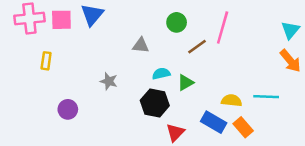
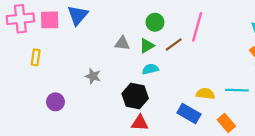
cyan semicircle: (161, 74) -> (150, 69), moved
green triangle: (185, 83) -> (147, 46), moved
orange rectangle: (243, 127) -> (226, 123), moved
red triangle: (175, 132) -> (140, 123), moved, turned 48

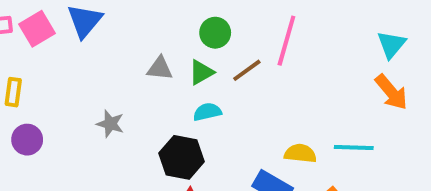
pink square: (50, 20) -> (37, 29), turned -30
purple circle: (55, 102) -> (27, 140), moved

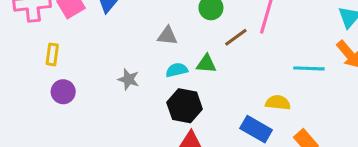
green triangle: (201, 72) -> (206, 64), moved, turned 35
cyan semicircle: (207, 112) -> (177, 70), moved
cyan line: (354, 147) -> (309, 68), moved

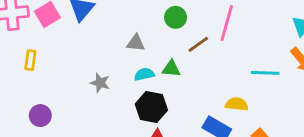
purple circle: (63, 92) -> (40, 116), moved

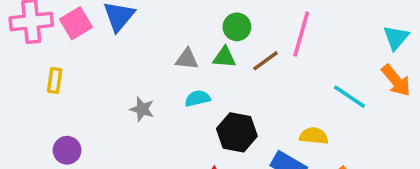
green triangle: (171, 69) -> (224, 57), moved
cyan line: (265, 73) -> (350, 97), turned 32
black hexagon: (151, 107) -> (237, 132), moved

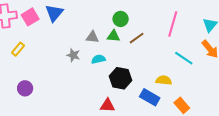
pink line: (301, 34) -> (173, 24), moved
yellow rectangle: (55, 81) -> (18, 49), turned 32
gray star: (142, 109) -> (73, 55), moved

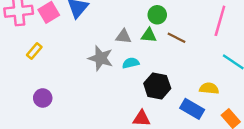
brown line: (137, 38) -> (177, 38), turned 63
gray star: (73, 55) -> (101, 58), size x1.5

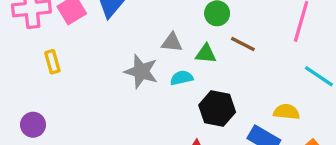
green triangle: (149, 35) -> (206, 54), moved
yellow rectangle: (34, 51) -> (52, 62), turned -56
purple circle: (43, 98) -> (33, 125), moved

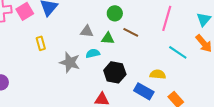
yellow rectangle: (52, 62) -> (41, 43), moved
gray star: (141, 71) -> (70, 62), moved

